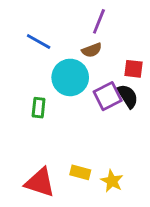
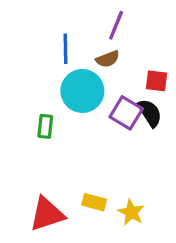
blue line: (39, 41) -> (66, 49), moved, turned 60
purple square: (108, 96) -> (126, 113), turned -32
red triangle: (40, 182) -> (47, 214), turned -36

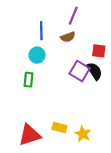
cyan circle: (82, 91) -> (37, 55), moved, size x0.6

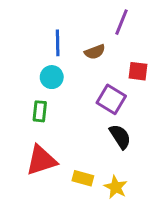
purple line: (73, 16) -> (122, 22), moved
black semicircle: (95, 71) -> (120, 137), moved
red triangle: (30, 135) -> (41, 160), moved

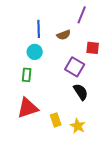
yellow rectangle: (83, 178) -> (56, 120), turned 56

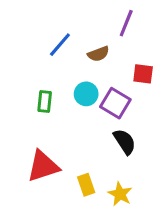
blue line: (39, 29) -> (60, 45), turned 42
cyan circle: (35, 52) -> (86, 94), moved
green rectangle: (27, 75) -> (45, 102), moved

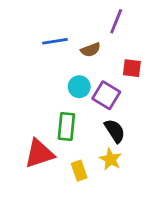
blue line: (60, 45) -> (55, 41), turned 40
green rectangle: (45, 102) -> (66, 127), moved, size x1.4
yellow star: (120, 194) -> (110, 159), moved

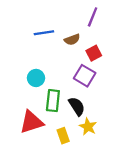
red square: (132, 68) -> (94, 53), moved, turned -35
cyan circle: (79, 87) -> (36, 78), moved
black semicircle: (115, 131) -> (77, 106), moved

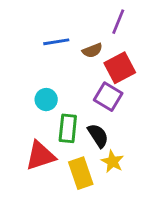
red square: (94, 53) -> (120, 68), size x1.5
yellow rectangle: (63, 136) -> (81, 173), size x1.5

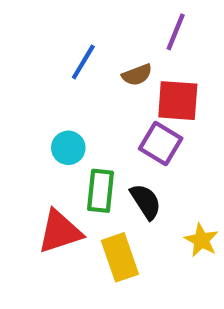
blue line: (56, 42) -> (83, 62), turned -50
red square: (120, 68) -> (178, 101), turned 32
yellow star: (112, 162) -> (201, 240), moved

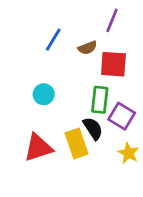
purple square: (161, 144) -> (122, 116), moved
green rectangle: (101, 191) -> (100, 100), moved
yellow rectangle: (120, 257) -> (76, 143), moved

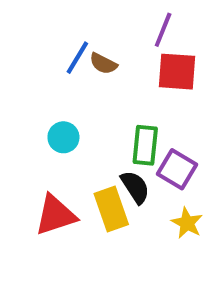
brown semicircle: (87, 48) -> (103, 64), moved, turned 48
red square: (113, 64) -> (177, 72), moved

